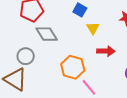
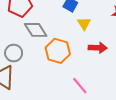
orange hexagon: (73, 67) -> (58, 51), moved

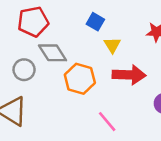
red arrow: (98, 48) -> (129, 75), size x1.4
gray circle: (14, 53) -> (24, 70), moved

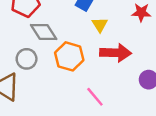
gray circle: (24, 70) -> (27, 59), moved

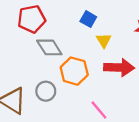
gray circle: (27, 59) -> (46, 91), moved

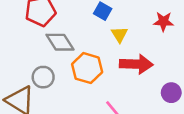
gray circle: (46, 91) -> (43, 77), moved

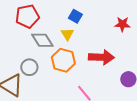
yellow triangle: (119, 34) -> (67, 34), moved

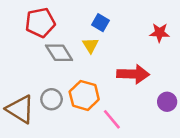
orange hexagon: (63, 60) -> (84, 95), moved
gray circle: (29, 67) -> (52, 99), moved

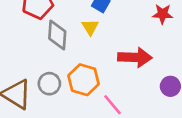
gray diamond: (59, 53) -> (57, 35), turned 36

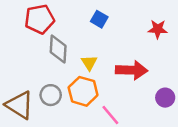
yellow triangle: (90, 27) -> (89, 63), moved

